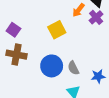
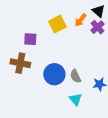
purple square: (13, 30) -> (30, 39), moved, turned -32
yellow square: (57, 30) -> (57, 24), moved

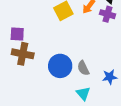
purple cross: (98, 27) -> (107, 14), turned -32
purple square: (30, 39) -> (17, 34), moved

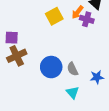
purple cross: (107, 14) -> (87, 19), moved
brown cross: (23, 54) -> (17, 56), turned -36

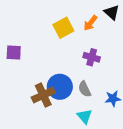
purple cross: (87, 19) -> (92, 57), moved
brown cross: (17, 56) -> (43, 95), moved

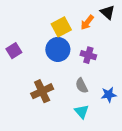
purple square: (14, 53) -> (14, 51), turned -35
blue circle: (60, 87) -> (58, 49), moved

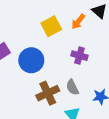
blue circle: (58, 49) -> (31, 60), moved
brown cross: (42, 91) -> (48, 93), moved

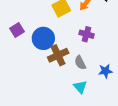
brown cross: (48, 93) -> (58, 55), moved

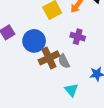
gray semicircle: (80, 63) -> (64, 61), moved

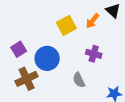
brown cross: (49, 58) -> (27, 79), moved

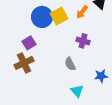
purple square: (19, 49) -> (29, 43), moved
blue circle: (47, 58) -> (42, 17), moved

